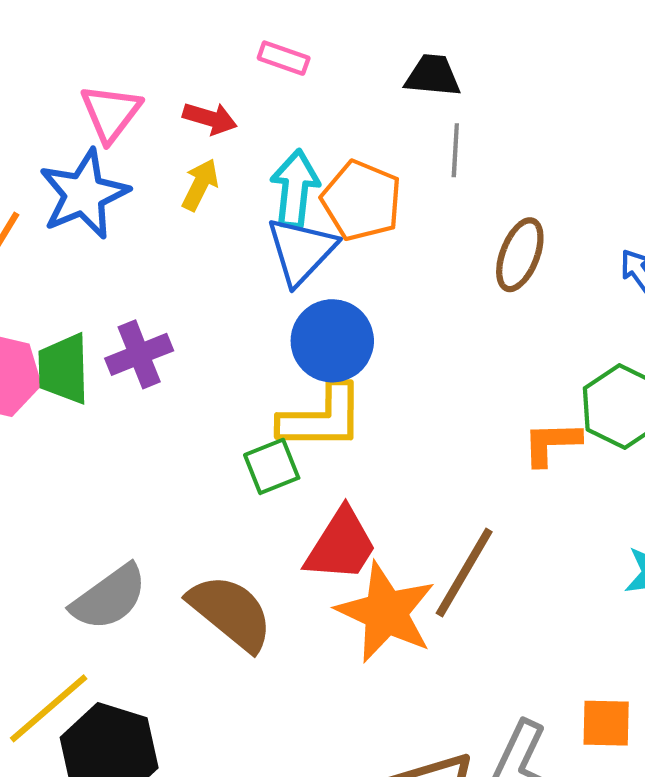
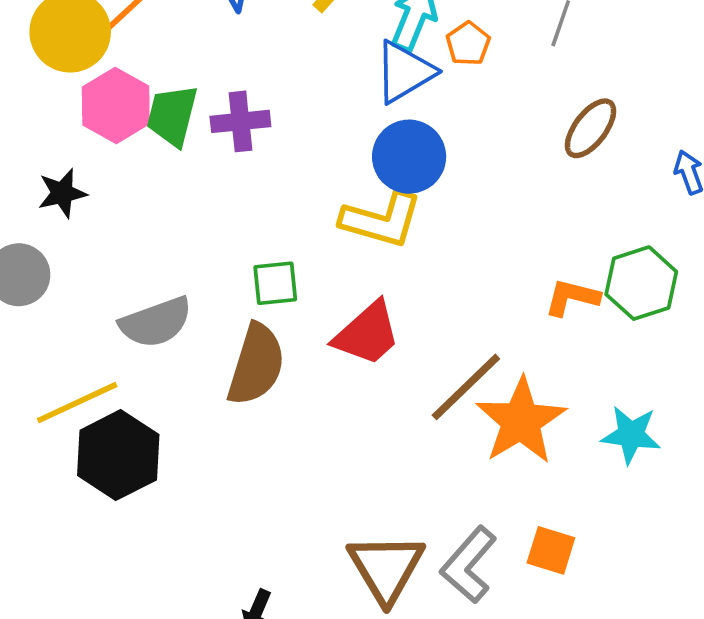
orange pentagon: (362, 201) -> (468, 44), size x0.6
green square: (272, 466) -> (275, 283), moved
brown semicircle: (231, 612) -> (256, 365), turned 52
orange star: (386, 612) -> (521, 421), moved

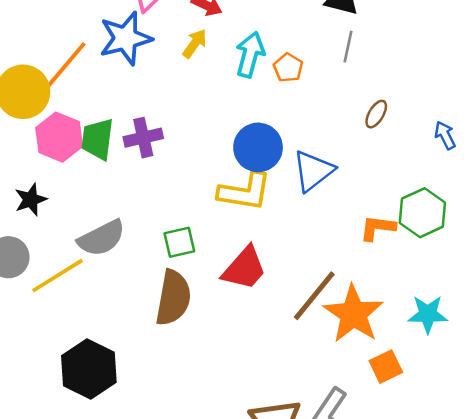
blue triangle: (404, 72) -> (313, 171), moved
brown ellipse: (590, 128) -> (376, 114), size x0.7
gray semicircle: (156, 322) -> (102, 238), moved
yellow line: (77, 403) -> (57, 276), moved
orange square: (551, 550) -> (386, 367), moved, turned -36

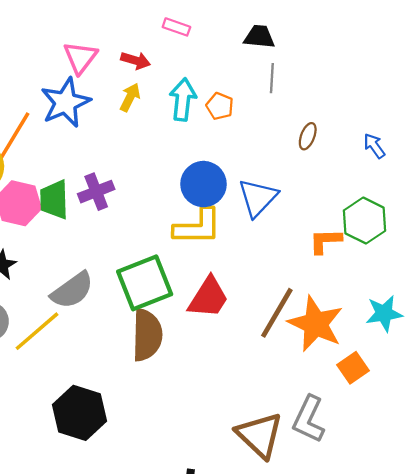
green square: (179, 242) -> (145, 283), size x1.8

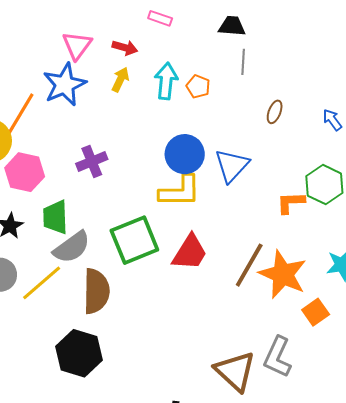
green trapezoid: (54, 200) -> (55, 217), moved
brown semicircle: (147, 335) -> (96, 291), moved

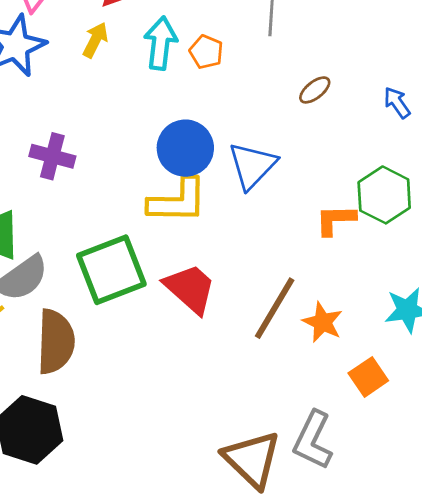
brown ellipse: (275, 112) -> (315, 90), turned 30
purple cross: (92, 161) -> (52, 156), turned 36
red trapezoid: (190, 252) -> (190, 289), turned -81
orange star: (283, 274) -> (323, 322), size x0.6

